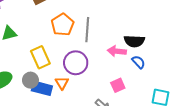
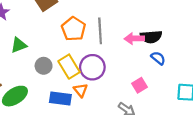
pink arrow: (117, 51) -> (134, 39), moved
yellow rectangle: (40, 57) -> (69, 67), moved
gray circle: (30, 80) -> (44, 66), moved

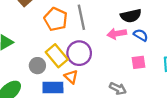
pink arrow: (134, 39) -> (117, 34), moved
gray circle: (44, 66) -> (37, 66), moved
pink square: (140, 85) -> (138, 62), moved, turned 32

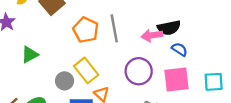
pink arrow: (117, 34) -> (152, 35), moved
purple circle: (79, 53) -> (139, 71), moved
pink square: (138, 62) -> (176, 79), size x1.6

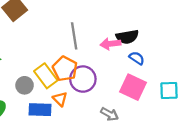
orange pentagon: (86, 30) -> (65, 69), moved
purple circle: (139, 71) -> (83, 79), moved
pink square: (176, 79) -> (133, 87), turned 30

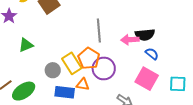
orange triangle: (60, 99) -> (83, 84), turned -40

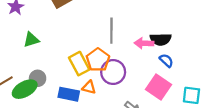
gray circle: (53, 70) -> (38, 78), moved

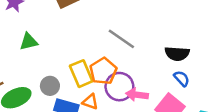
gray line: (111, 31) -> (121, 39), turned -60
pink arrow: (144, 43) -> (137, 95), moved
gray circle: (38, 78) -> (50, 86), moved

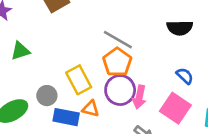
black semicircle: (177, 54) -> (180, 28), moved
orange pentagon: (103, 71) -> (117, 62), moved
pink arrow: (137, 95) -> (139, 97), turned -80

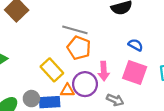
purple circle: (120, 90) -> (85, 84), moved
gray circle: (47, 96) -> (31, 99), moved

